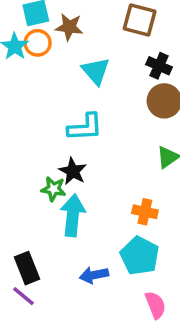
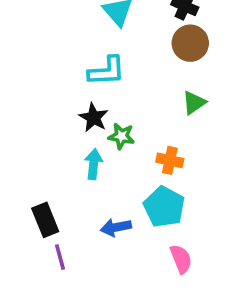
green star: (53, 189) -> (121, 136), moved
cyan arrow: (73, 215) -> (94, 164), size x0.7
purple line: (24, 296) -> (60, 257), moved, turned 35

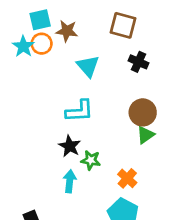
brown circle: (190, 43) -> (143, 112), moved
orange cross: (170, 160) -> (127, 178), turned 30

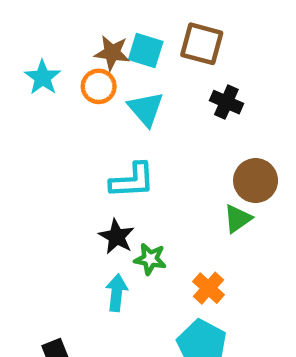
cyan square: (40, 20) -> (146, 51), moved, turned 30
orange circle: (42, 44) -> (99, 86), moved
brown circle: (143, 112) -> (256, 181), moved

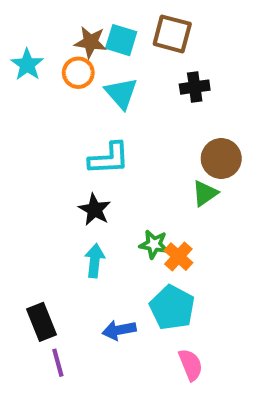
black cross: (226, 102) -> (195, 87), turned -32
green star: (150, 259) -> (154, 244), moved

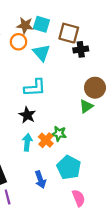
brown square: (172, 34) -> (69, 33), moved
orange cross: (178, 257) -> (46, 140), moved
blue arrow: (119, 330) -> (40, 179), turned -98

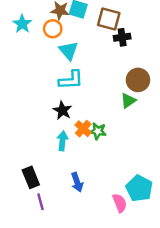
cyan triangle: (41, 53) -> (69, 51), moved
orange cross: (46, 140) -> (83, 129), moved
cyan pentagon: (69, 167) -> (139, 188), moved

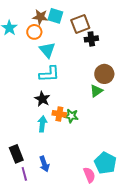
brown square: (109, 19) -> (80, 24), turned -36
orange cross: (83, 129) -> (59, 114), turned -32
blue arrow: (77, 182) -> (44, 164), moved

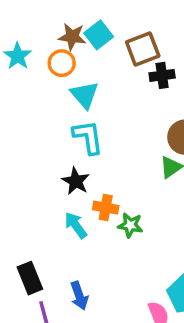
cyan square: (55, 16) -> (99, 35), turned 35
cyan L-shape: (49, 74) -> (88, 137), turned -95
green star: (71, 116) -> (130, 225), moved
cyan arrow: (42, 124) -> (76, 225), turned -42

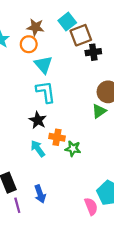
cyan square: (99, 35) -> (67, 22), moved

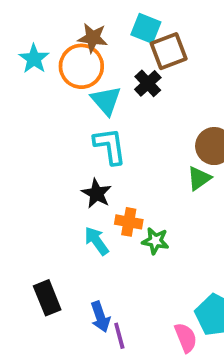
cyan square: (67, 22) -> (146, 28), turned -30
orange circle: (29, 44) -> (81, 66), size x1.5
black cross: (93, 52) -> (148, 83), moved, turned -35
purple line: (17, 205) -> (119, 336), moved

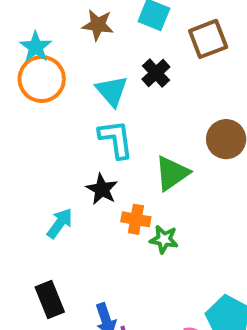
brown square: (169, 51) -> (208, 39), moved
orange circle: (81, 66) -> (42, 79), moved
green triangle: (199, 178) -> (172, 173), moved, size x1.4
cyan arrow: (97, 241) -> (60, 223), moved, turned 72

